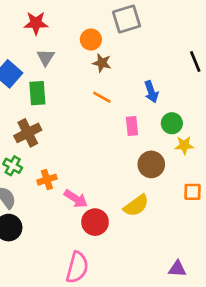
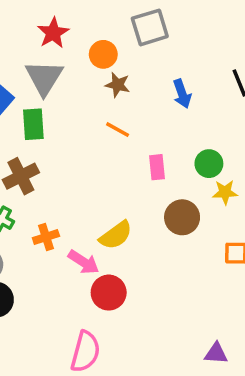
red star: (36, 23) -> (53, 33), moved, turned -30
gray triangle: (46, 57) -> (44, 78), size x1.6
blue arrow: (151, 92) -> (182, 94), moved
yellow semicircle: (136, 206) -> (116, 235), moved

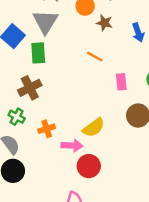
brown star: (118, 85) -> (104, 23), moved
pink arrow: (84, 262) -> (72, 146), turned -30

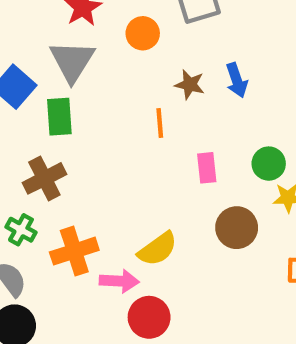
brown star: (104, 23) -> (190, 85), moved
orange line: (95, 57) -> (160, 123), turned 56
orange cross: (47, 129) -> (74, 251), size x1.5

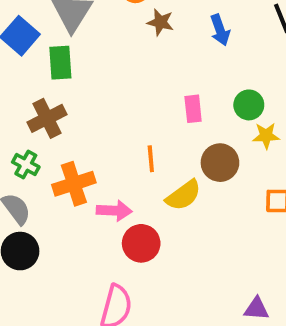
brown star: (190, 85) -> (160, 22), moved
orange line: (160, 123) -> (151, 159), moved
yellow semicircle: (158, 249) -> (183, 195), moved

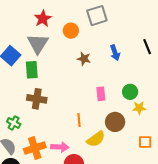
brown star: (160, 22) -> (84, 59), moved
brown cross: (47, 118) -> (37, 99), moved, turned 36
orange cross: (74, 184) -> (35, 148), moved

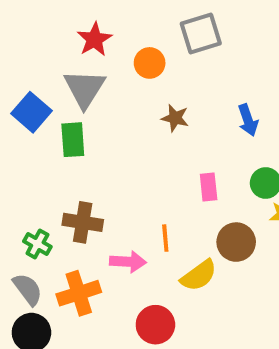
blue arrow: (115, 53) -> (248, 120), moved
brown cross: (37, 99) -> (83, 222), moved
pink arrow: (60, 147) -> (128, 262), moved

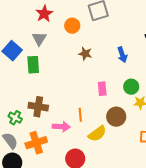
gray triangle: (85, 89) -> (39, 39), size x0.7

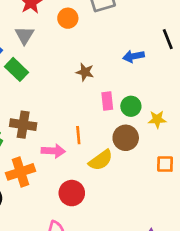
brown star: (85, 54) -> (85, 72), moved
blue arrow: (122, 55) -> (134, 56), turned 98
green rectangle: (33, 65) -> (17, 69), turned -42
green circle: (131, 87) -> (131, 106), moved

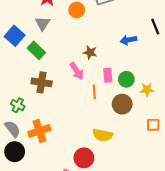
brown cross: (23, 125) -> (42, 82), moved
orange line: (78, 135) -> (94, 92), moved
pink arrow: (53, 151) -> (77, 71), moved, turned 54
yellow semicircle: (101, 160) -> (103, 135), moved, turned 48
red circle: (72, 193) -> (84, 158), moved

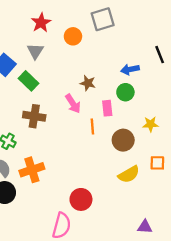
green circle: (126, 79) -> (125, 92), moved
yellow semicircle: (103, 135) -> (129, 174), moved, turned -42

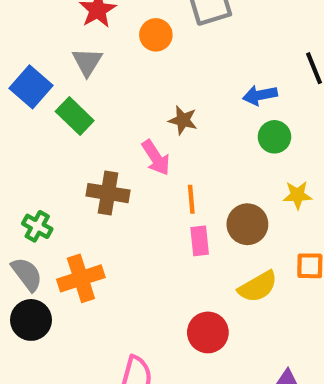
green circle: (125, 92) -> (274, 137), moved
pink rectangle: (107, 108) -> (200, 241), moved
brown cross: (34, 116) -> (108, 193), moved
red circle: (81, 199) -> (208, 332), moved

